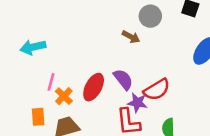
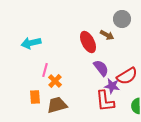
red ellipse: (94, 87) -> (88, 42), moved, turned -55

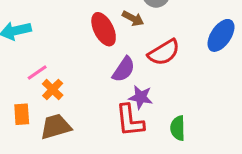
purple semicircle: (101, 68) -> (124, 69), turned 72
pink line: (45, 70) -> (37, 72), turned 40
red semicircle: (127, 76) -> (164, 52), moved

